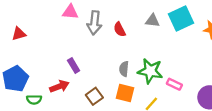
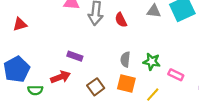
purple rectangle: (74, 66) -> (75, 56), turned -40
green star: (150, 71) -> (152, 62), size x0.7

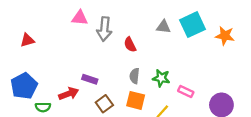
red semicircle: (121, 20) -> (130, 45), moved
purple rectangle: (75, 56) -> (90, 79), moved

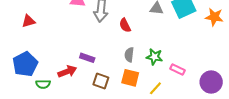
brown square: (104, 104) -> (101, 81), turned -35

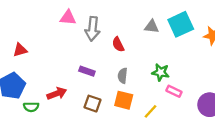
red triangle: (28, 21) -> (20, 50), moved
green star: (154, 57) -> (161, 72), moved
purple rectangle: (87, 58) -> (87, 71), moved

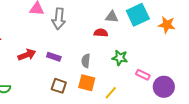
red semicircle: (118, 44) -> (101, 33), moved, turned 120
pink rectangle: (174, 91) -> (143, 75), moved
red arrow: (57, 94) -> (27, 55), moved

